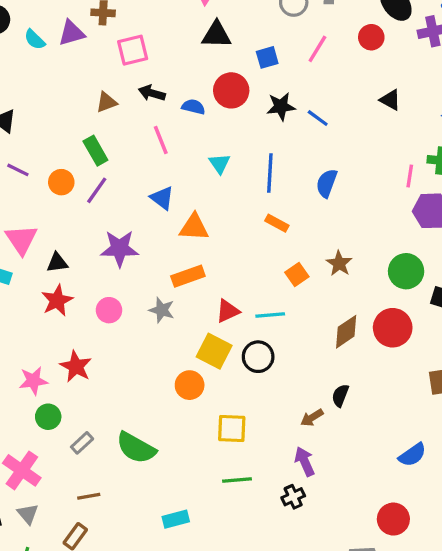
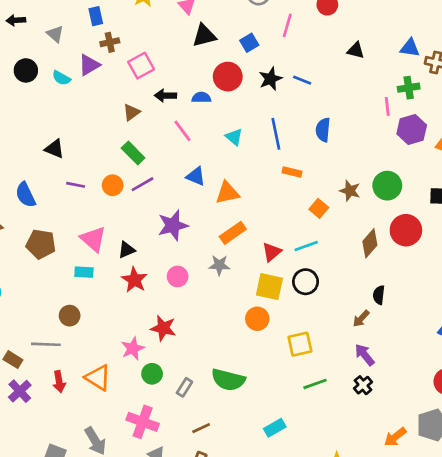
purple line: (97, 190) -> (143, 184), turned 40
green circle: (406, 271) -> (387, 186), moved

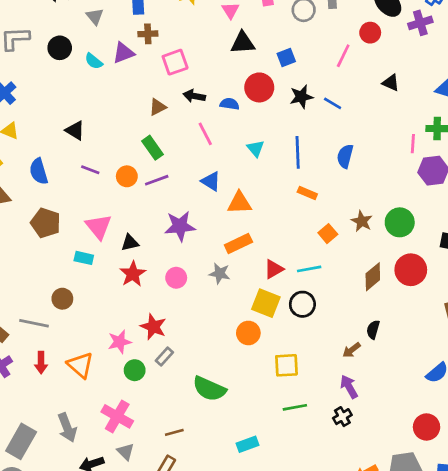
pink line: (287, 25) -> (343, 56), moved
gray rectangle: (184, 387) -> (164, 356), moved

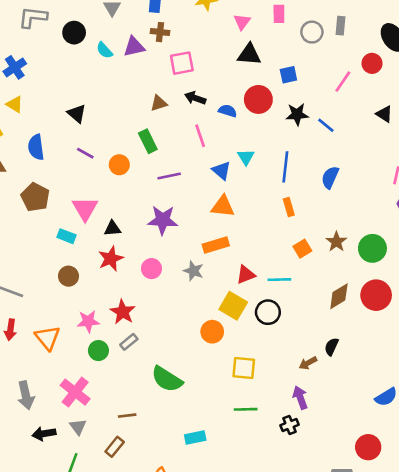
purple line: (157, 180) -> (169, 176), moved
blue triangle: (211, 181) -> (221, 171), moved
orange rectangle: (307, 193) -> (289, 207), turned 42
brown circle: (62, 299) -> (68, 276), moved

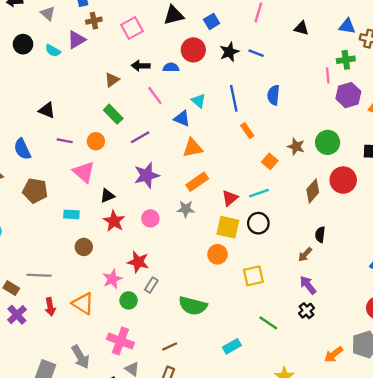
pink square: (182, 63) -> (132, 28), moved
pink triangle: (85, 209) -> (84, 172), moved
green line: (246, 409) -> (268, 323), moved, turned 54

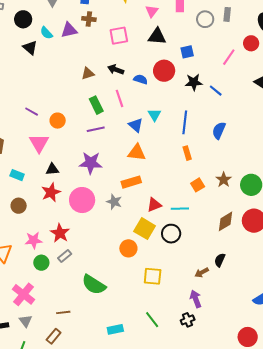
black triangle: (47, 110) -> (30, 48), moved
green rectangle: (113, 114) -> (96, 105), moved
pink circle: (150, 218) -> (82, 200), size x1.6

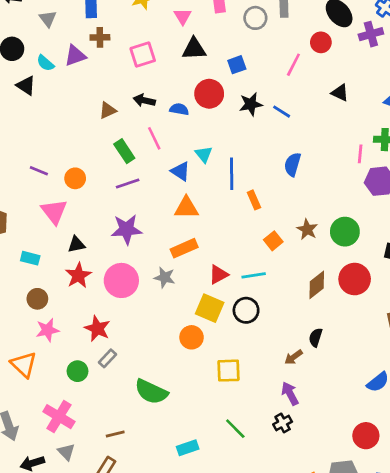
blue line: (185, 122) -> (232, 174), moved
pink star: (34, 240) -> (47, 330), moved

